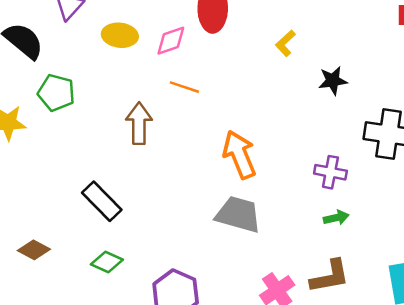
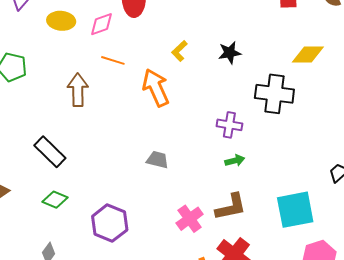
yellow L-shape: (285, 43) -> (179, 51), moved
orange arrow: (239, 155) -> (156, 88), moved
gray trapezoid: (238, 214) -> (158, 160), size x0.6

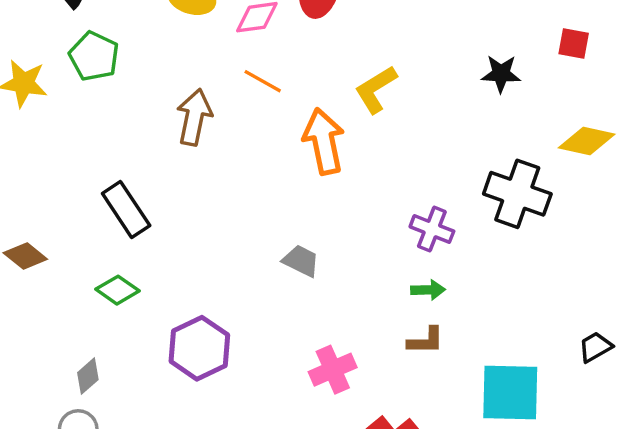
yellow L-shape: (179, 51) -> (376, 89), size x1.4
black star: (230, 53) -> (501, 74), moved
brown L-shape: (231, 207) -> (426, 341), moved, size x0.7

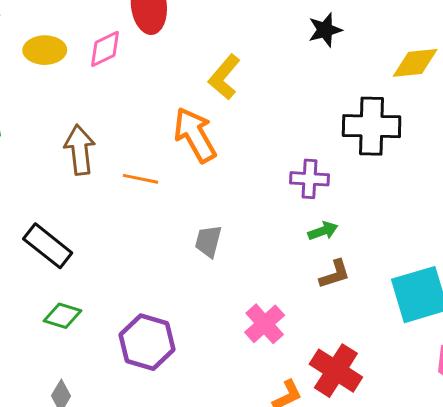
orange line: (263, 81) -> (140, 179), moved
gray trapezoid: (301, 261) -> (208, 241), turned -84

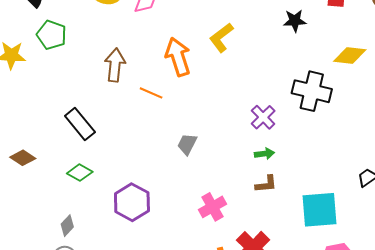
orange arrow: (195, 135) -> (178, 57), moved
purple cross: (310, 179) -> (263, 117), turned 30

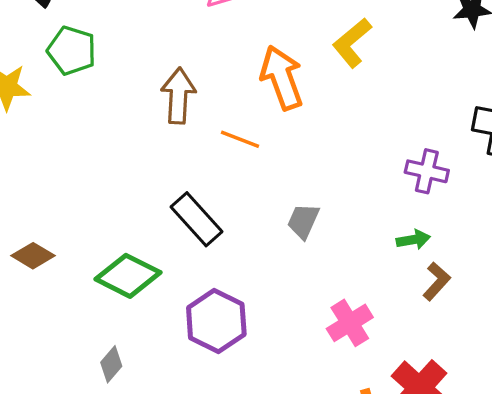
purple cross: (263, 117) -> (427, 171), turned -30
black rectangle: (80, 124) -> (197, 219), moved
green arrow: (264, 154) -> (413, 240), moved
green diamond: (80, 173) -> (128, 276), size x1.5
brown L-shape: (266, 184) -> (437, 281), turned -40

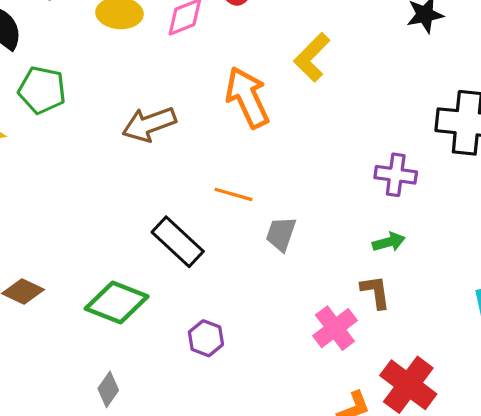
brown arrow: (178, 96) -> (149, 124), turned -108
orange line: (240, 139) -> (233, 194), moved
brown L-shape: (437, 281) -> (375, 292), moved, turned -45
purple hexagon: (216, 321) -> (206, 338), size x0.6

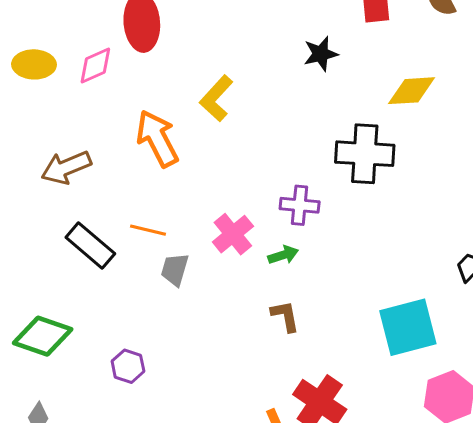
gray trapezoid: (281, 234) -> (175, 269), moved
black rectangle: (178, 242) -> (90, 245), moved
green arrow: (389, 242) -> (283, 255), moved
pink cross: (335, 328) -> (233, 234), moved

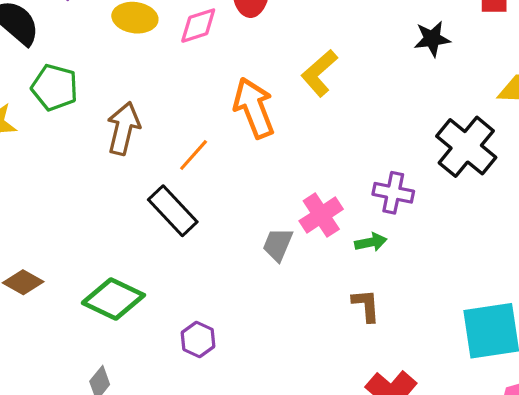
black cross: (365, 154) -> (466, 147), turned 30
brown arrow: (66, 167) -> (123, 128), moved, turned 120
orange line: (148, 230) -> (194, 155), moved, turned -68
gray trapezoid: (175, 269) -> (278, 244), moved

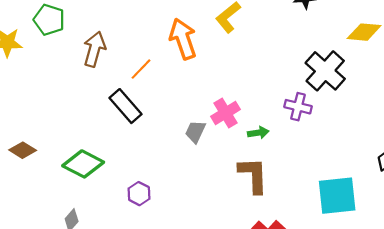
purple cross: (393, 193) -> (298, 107), moved
brown L-shape: (366, 305) -> (253, 175), size x1.6

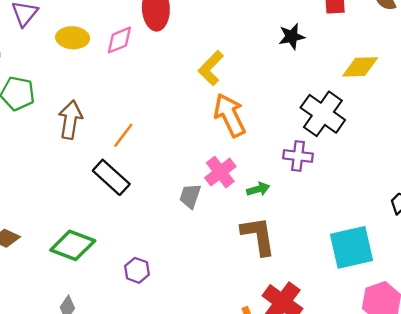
orange arrow: (183, 39) -> (230, 115), moved

